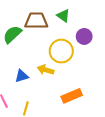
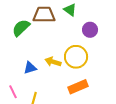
yellow circle: (61, 51) -> (76, 57), moved

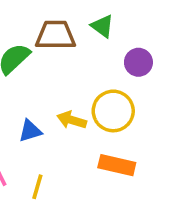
orange rectangle: (78, 87) -> (117, 165), turned 36

